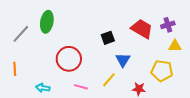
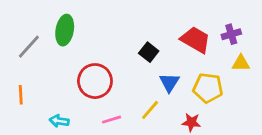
black square: (108, 38) -> (149, 52), turned -32
yellow pentagon: (162, 71) -> (208, 88), moved
pink line: (81, 87) -> (112, 120), turned -32

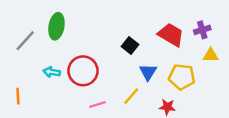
orange line: (21, 95) -> (18, 96), moved
cyan arrow: (59, 121) -> (52, 72), moved

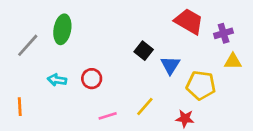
red trapezoid: (171, 35) -> (189, 21), moved
red circle: (83, 71) -> (92, 79), size x0.6
blue triangle: (148, 72) -> (170, 65), moved

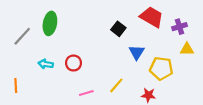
black square: (144, 51) -> (118, 29), moved

